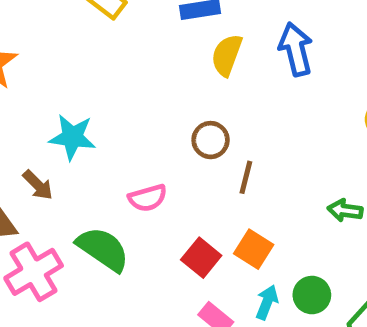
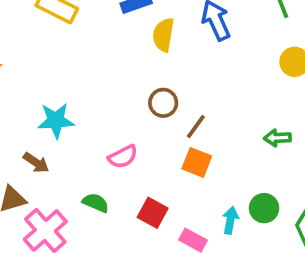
brown line: (246, 177) -> (196, 127), turned 32
green semicircle: (103, 249) -> (96, 203), size x0.6
orange square: (254, 249) -> (197, 162), moved
red square: (201, 258) -> (153, 213), moved

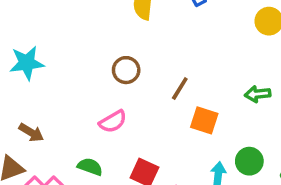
brown circle: (163, 103) -> (126, 70), moved
cyan star: (56, 121) -> (27, 63), moved
orange square: (197, 162) -> (204, 120), moved

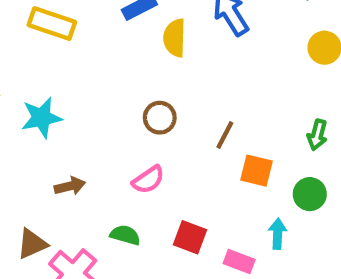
green arrow: (258, 94) -> (317, 135), turned -65
brown arrow: (31, 133) -> (70, 186), moved, turned -40
green circle: (249, 161) -> (310, 194), moved

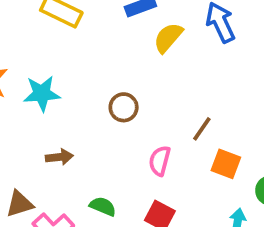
yellow semicircle: (175, 38) -> (168, 38), turned 32
brown circle: (160, 118) -> (124, 107), moved
pink semicircle: (148, 180) -> (160, 161), moved, turned 132

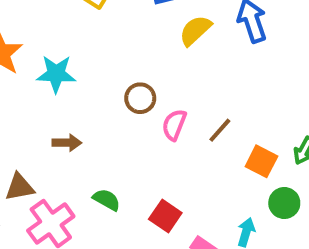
pink semicircle: (160, 161) -> (174, 125), moved
orange square: (226, 164) -> (261, 161), moved

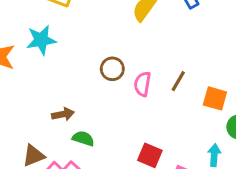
cyan star: (56, 74) -> (41, 40), moved
green semicircle: (107, 200) -> (83, 138), moved

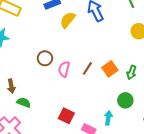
orange square: (215, 98) -> (110, 69), moved, turned 35
brown arrow: (63, 114) -> (11, 86), turned 88

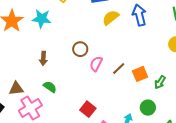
brown arrow: (11, 86) -> (43, 58), moved

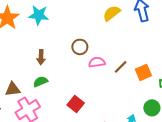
pink semicircle: (96, 64) -> (97, 62), turned 56
green semicircle: (50, 87) -> (41, 82), moved, turned -56
red square: (88, 109) -> (76, 104), moved

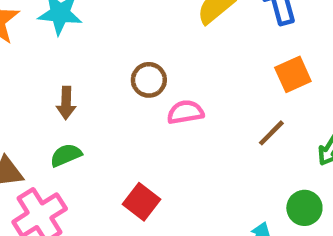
brown line: (121, 67) -> (271, 133), moved
orange square: (143, 72) -> (293, 74), moved

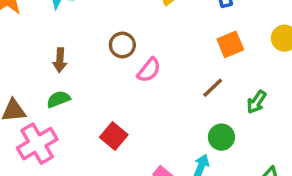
pink semicircle: (185, 112) -> (149, 70), turned 136
green circle: (304, 208) -> (221, 137), moved

